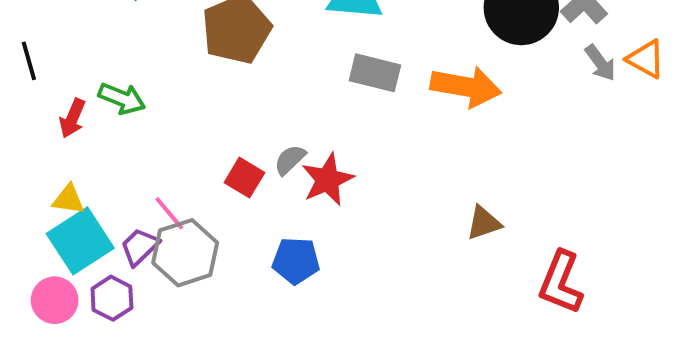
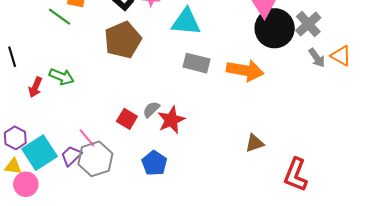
yellow triangle: (68, 199) -> (13, 166), moved
blue pentagon: (296, 261) -> (154, 163), turned 30
purple hexagon: (112, 298) -> (15, 138), moved

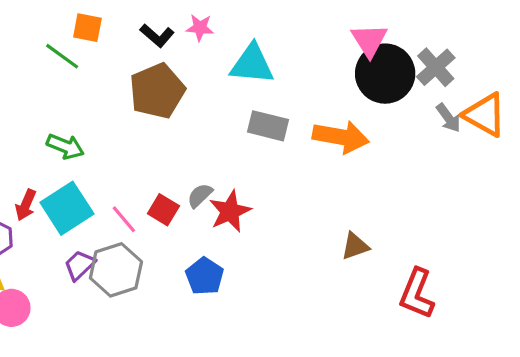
orange triangle: (341, 56) -> (485, 115), size x1.4
red arrow: (35, 87) -> (26, 205), moved
pink line: (87, 138) -> (124, 219), moved
cyan square: (40, 153) -> (67, 208), moved

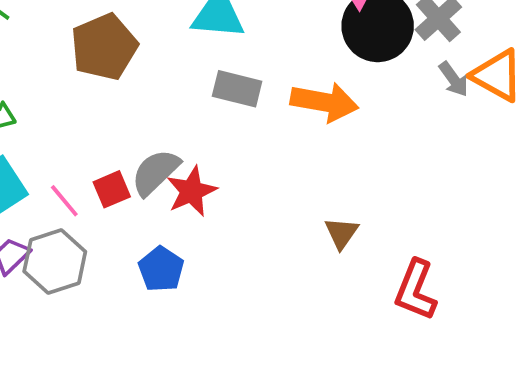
gray semicircle: (200, 195) -> (155, 172), size x1.6
red square: (163, 210) -> (112, 189), turned 36
brown triangle: (355, 246) -> (342, 233), turned -36

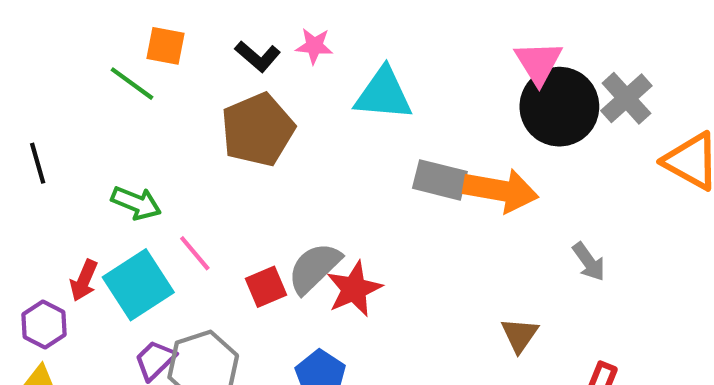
gray arrow: (454, 79) -> (589, 262), moved
gray rectangle: (237, 89) -> (440, 180), moved
pink line: (64, 201) -> (195, 253), moved

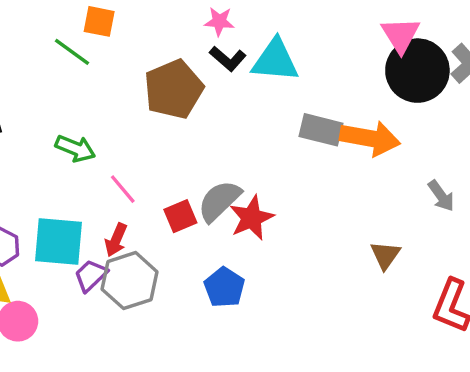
black L-shape: (258, 56) -> (228, 59), moved
red arrow: (84, 281) -> (116, 240), moved
cyan square: (138, 285) -> (58, 242), moved, turned 38

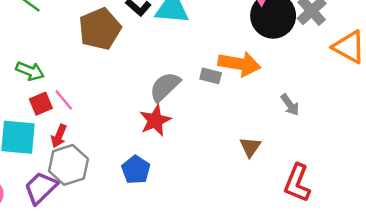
gray rectangle: (321, 130) -> (211, 76), moved, size x0.7
gray semicircle: (219, 201) -> (165, 87), moved
red square: (180, 216) -> (41, 104), moved
purple trapezoid: (91, 275) -> (41, 188), moved, size x1.4

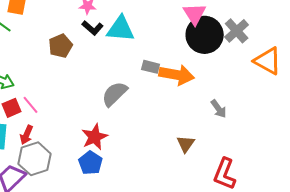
brown pentagon: (100, 29) -> (61, 46), size x0.7
gray rectangle: (211, 76) -> (151, 67), moved
red star: (155, 120) -> (95, 137), moved

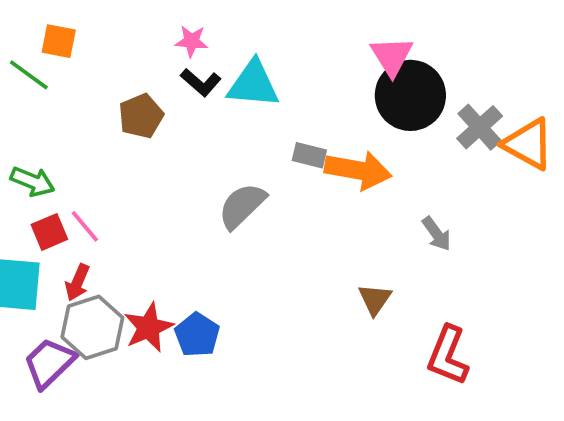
gray cross: (237, 31) -> (480, 127), moved
red star: (95, 137) -> (148, 327), moved

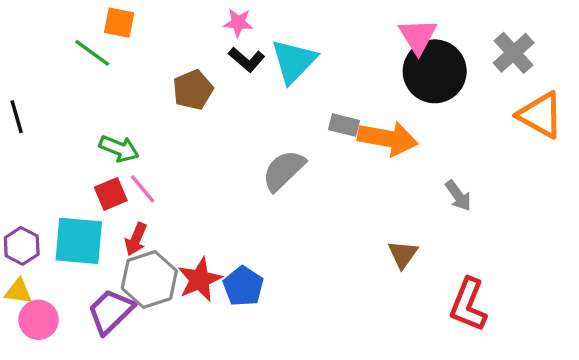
cyan triangle: (253, 84) -> (294, 61), turned -51
gray cross: (480, 127) -> (514, 53), moved
green arrow: (33, 181) -> (119, 149), moved

